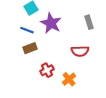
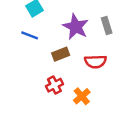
purple star: (51, 23) -> (76, 27), moved
brown rectangle: (30, 48) -> (61, 54), moved

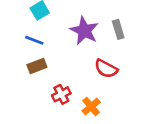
brown rectangle: (61, 54) -> (37, 66), moved
red semicircle: (95, 62) -> (106, 69), turned 30

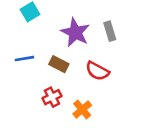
blue line: (34, 40) -> (24, 59), moved, turned -30
brown rectangle: (37, 66) -> (59, 64), moved, turned 48

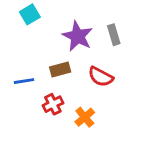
blue line: (24, 59) -> (24, 81), moved
brown rectangle: (59, 64) -> (60, 69), turned -42

